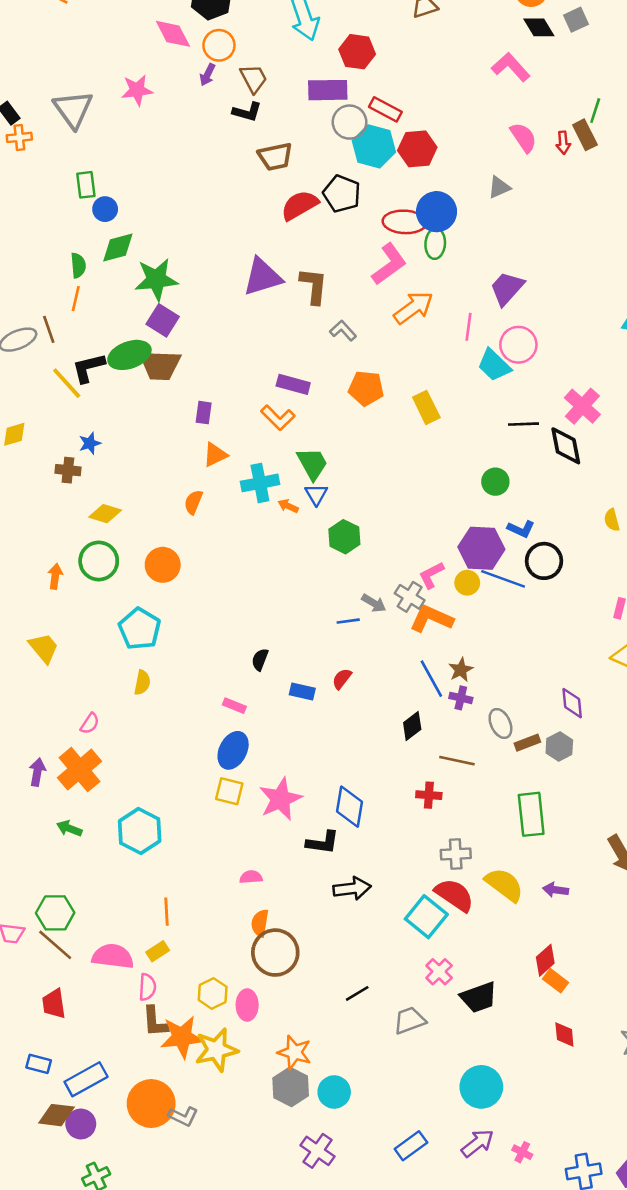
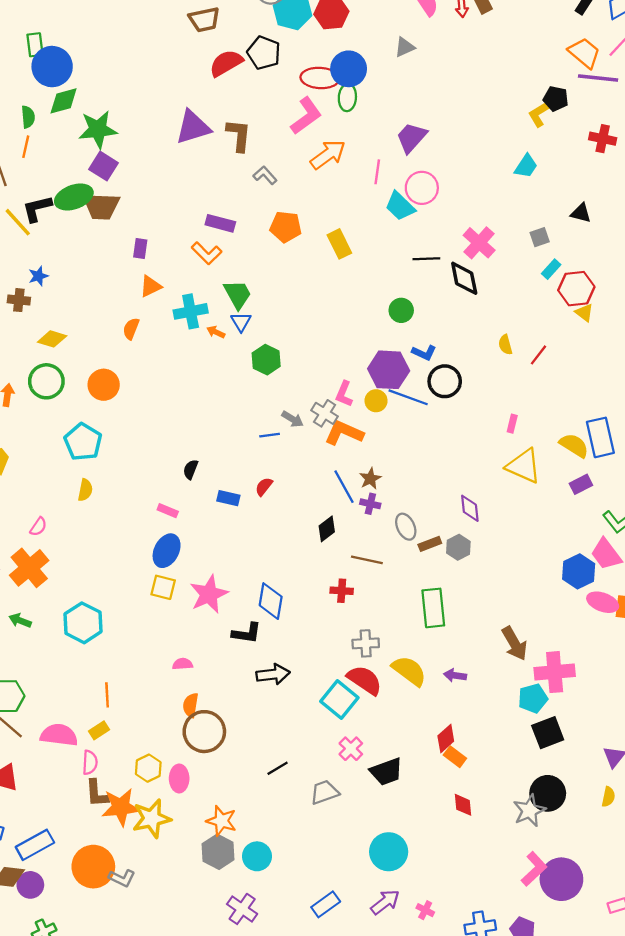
blue circle: (105, 209) -> (52, 67), size x1.8
pink L-shape: (431, 575) -> (344, 394), turned -40

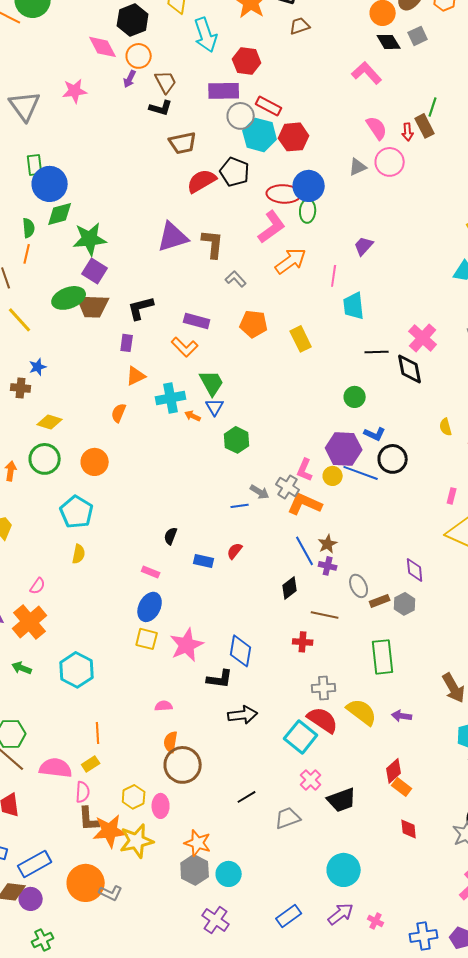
purple trapezoid: (411, 137) -> (364, 246), size x0.7
pink circle: (422, 188) -> (390, 162), moved
cyan trapezoid: (400, 206) -> (354, 306), turned 40
black L-shape: (37, 208) -> (141, 308), moved

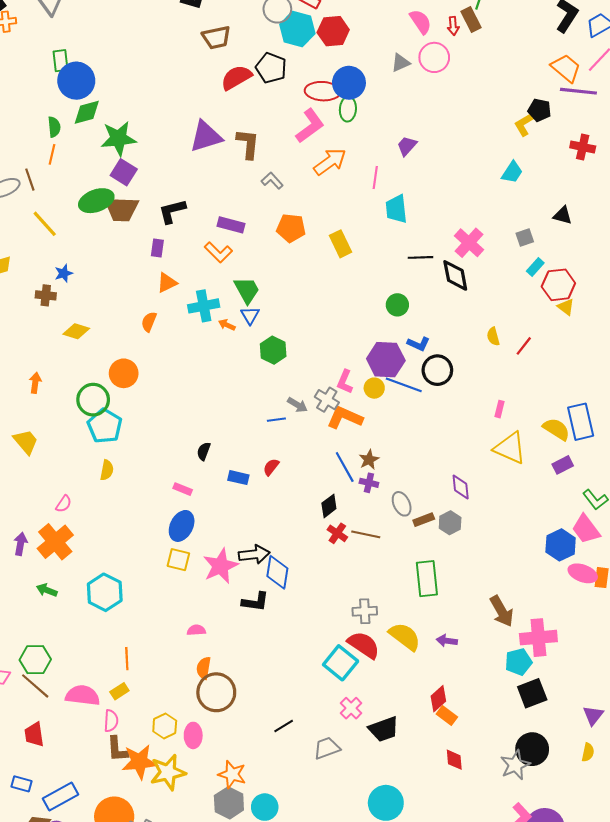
green circle: (45, 459) -> (93, 400), moved
red cross: (303, 642) -> (337, 533), moved, turned 30
black arrow: (243, 715) -> (254, 554), moved

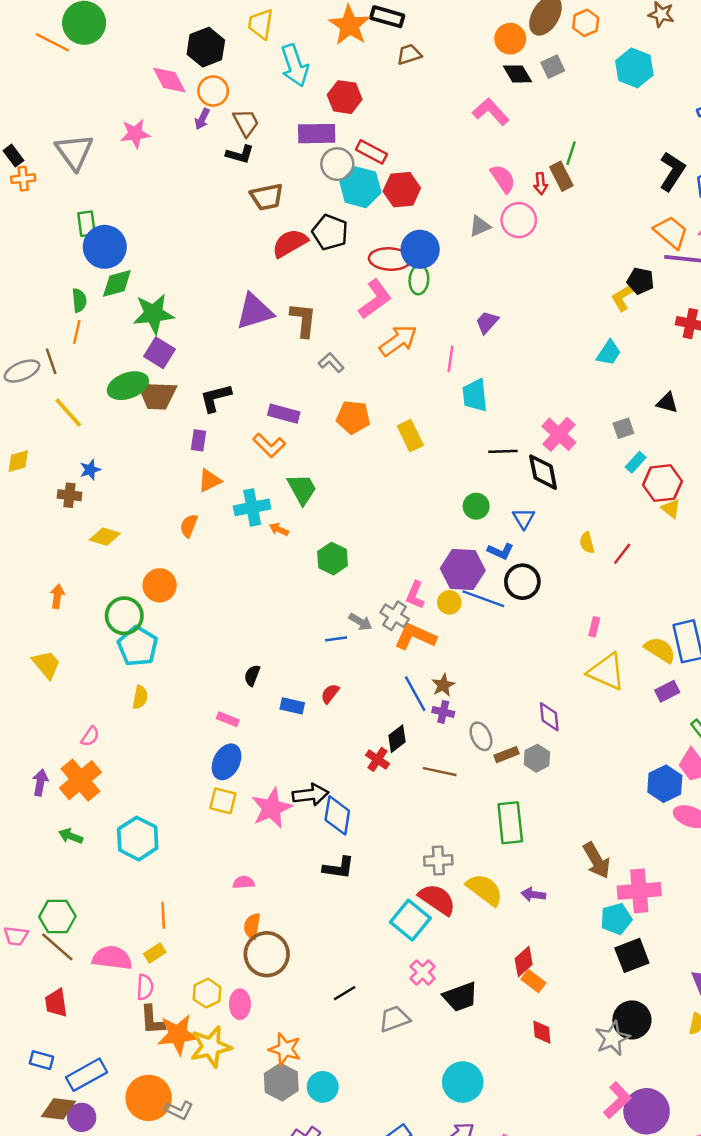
blue triangle: (250, 315) -> (524, 518), moved
red cross: (337, 533) -> (377, 759), moved
black L-shape: (255, 602) -> (339, 868), moved

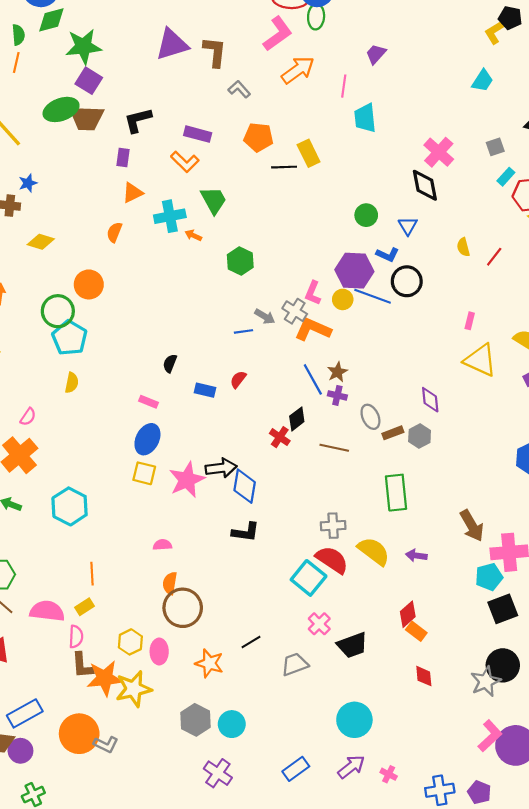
black line: (503, 451) -> (284, 167), moved
orange star: (285, 1049) -> (209, 663), moved

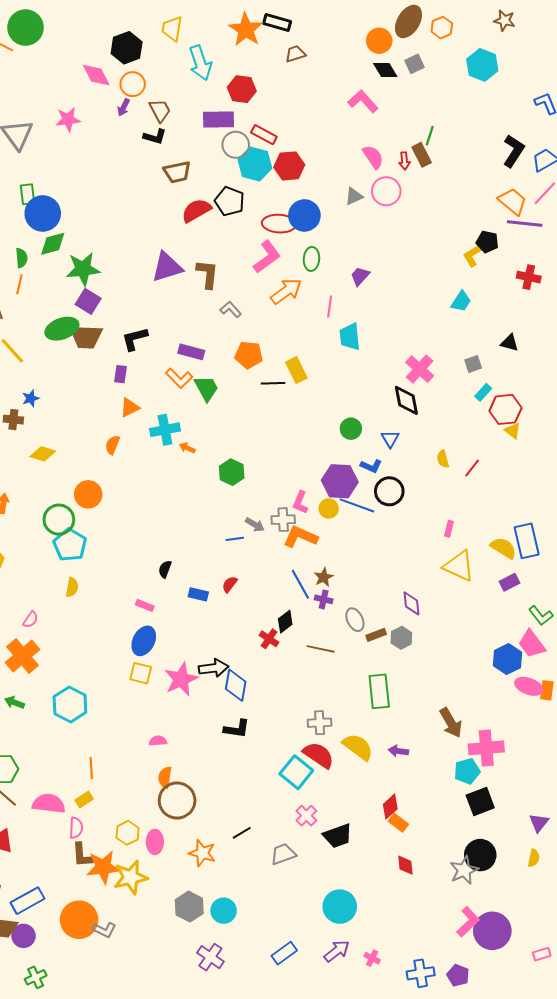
green ellipse: (316, 17) -> (311, 259), moved
green trapezoid: (214, 200) -> (206, 388), moved
gray cross: (295, 311) -> (283, 520), turned -35

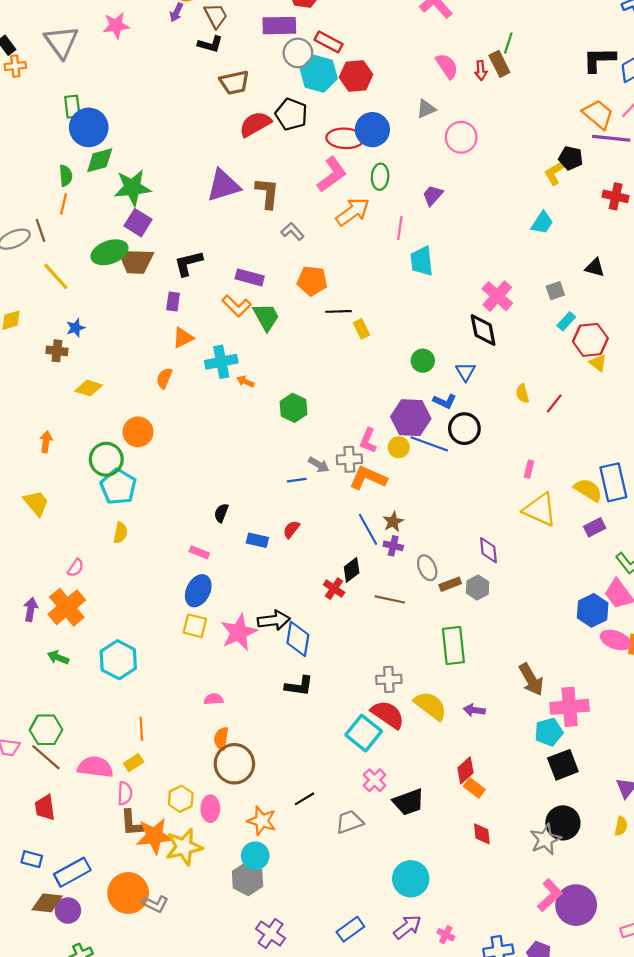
black L-shape: (514, 151) -> (599, 59), turned -124
pink circle: (386, 191) -> (461, 137), moved
yellow rectangle: (296, 370) -> (361, 329), moved, size x0.7
cyan circle: (224, 911) -> (255, 856), moved

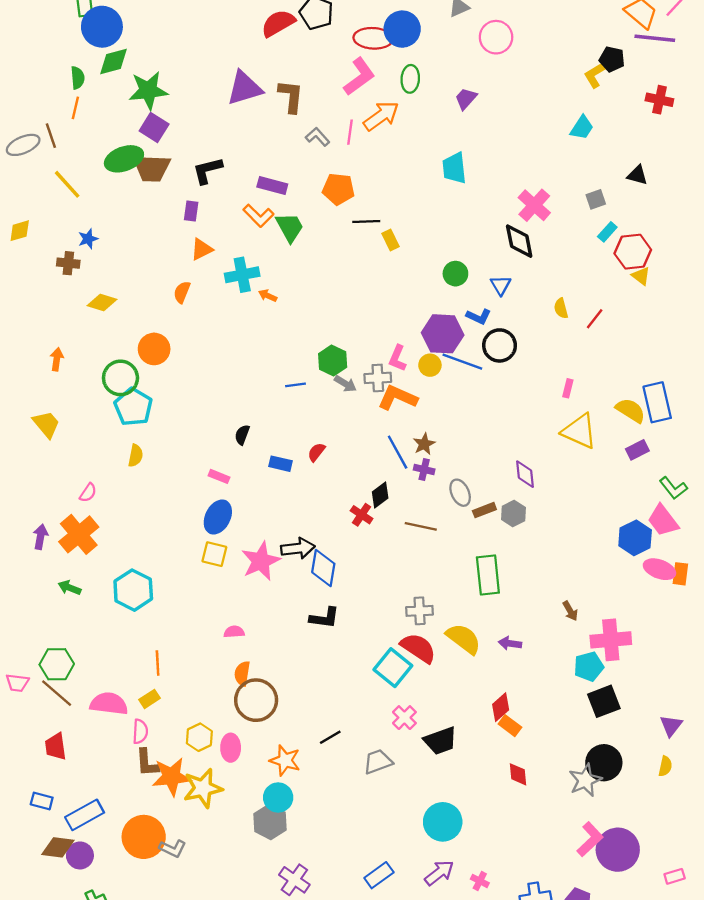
pink line: (400, 228) -> (350, 132), moved
green hexagon: (294, 408) -> (333, 361), moved
blue line: (297, 480) -> (296, 385), moved
brown arrow: (531, 679) -> (570, 611), size x0.6

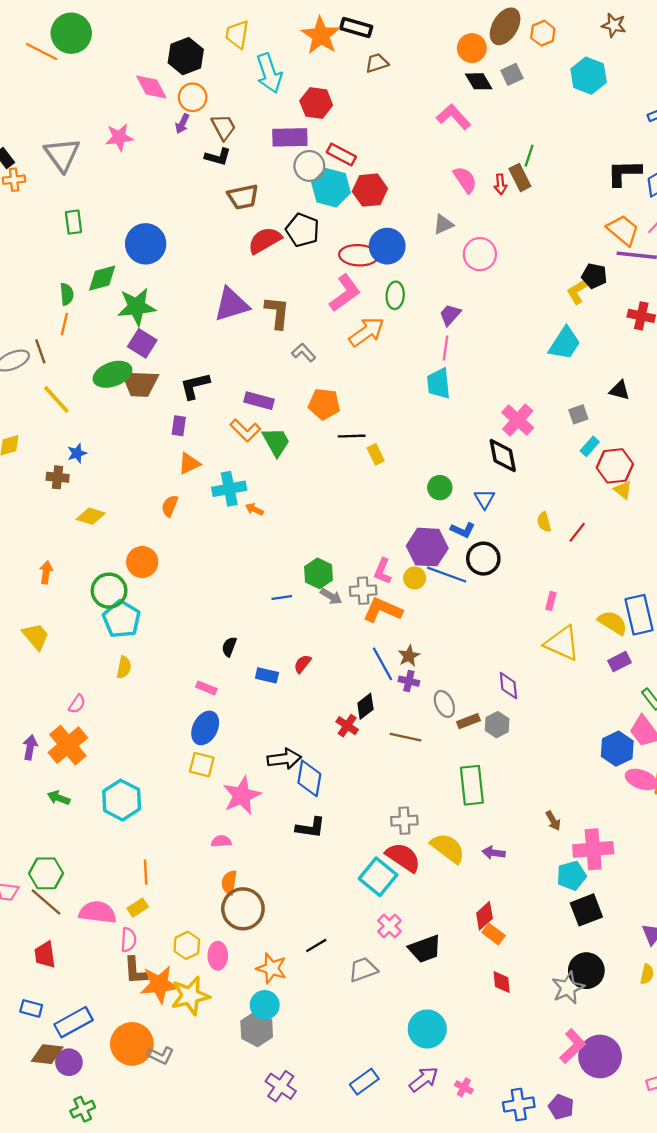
blue circle: (102, 27) -> (146, 244), moved
cyan trapezoid: (582, 128) -> (565, 343), size x1.4
pink line: (350, 132) -> (446, 348), moved
pink star: (261, 561) -> (242, 796), moved

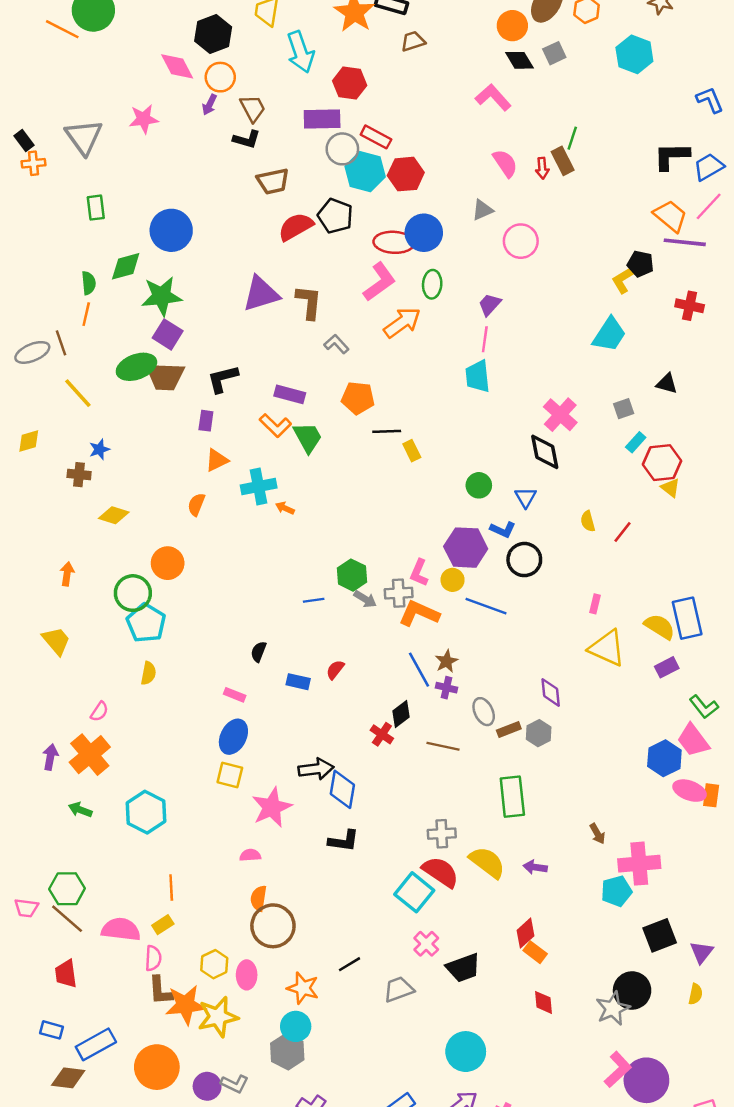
blue line: (447, 575) -> (486, 606), moved
black square: (586, 910) -> (660, 935), moved
gray L-shape: (161, 1055) -> (235, 1084), moved
purple circle: (69, 1062) -> (207, 1086), moved

